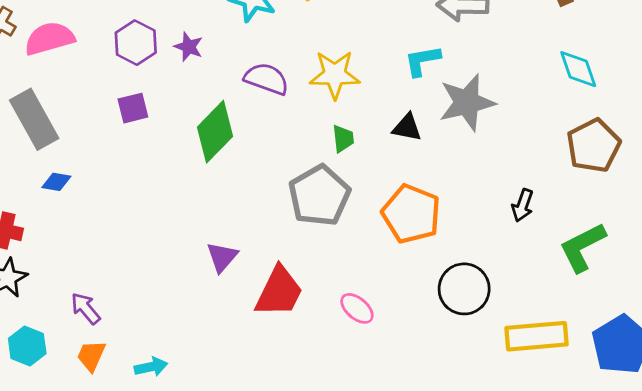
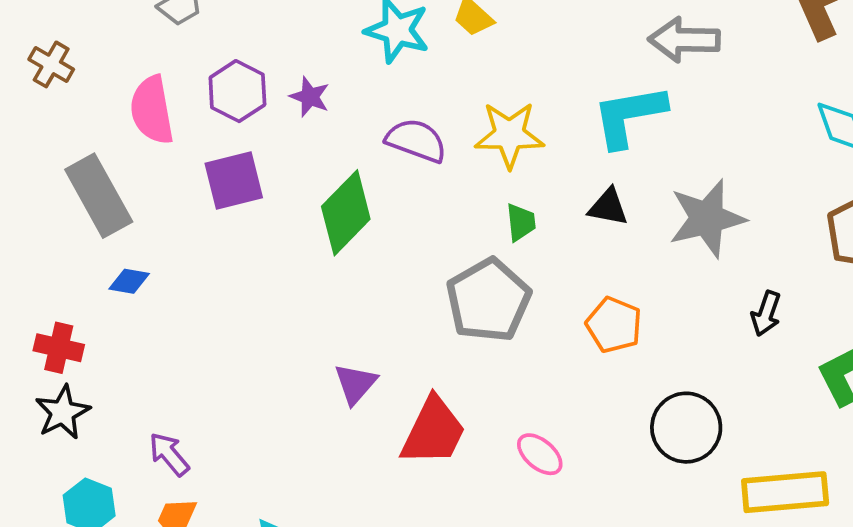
pink semicircle: (49, 38) -> (152, 110), moved, turned -84
cyan L-shape: (422, 61) -> (629, 116), size x1.5
gray star: (467, 102) -> (707, 218), moved
purple square: (133, 108) -> (234, 180), size x1.4
orange pentagon: (411, 214) -> (614, 325), size x0.7

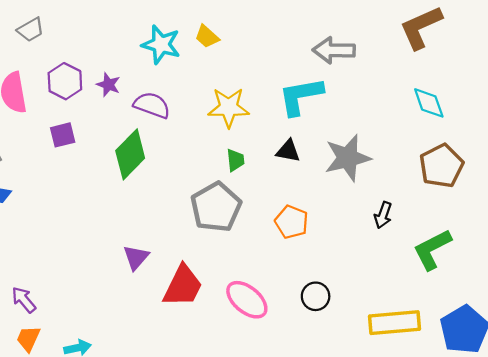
purple semicircle: (416, 140) -> (152, 105), moved
purple square: (234, 180) -> (63, 135), size x0.7
black circle: (686, 428) -> (316, 296), moved, size x0.7
pink ellipse: (540, 454) -> (247, 300), size x1.5

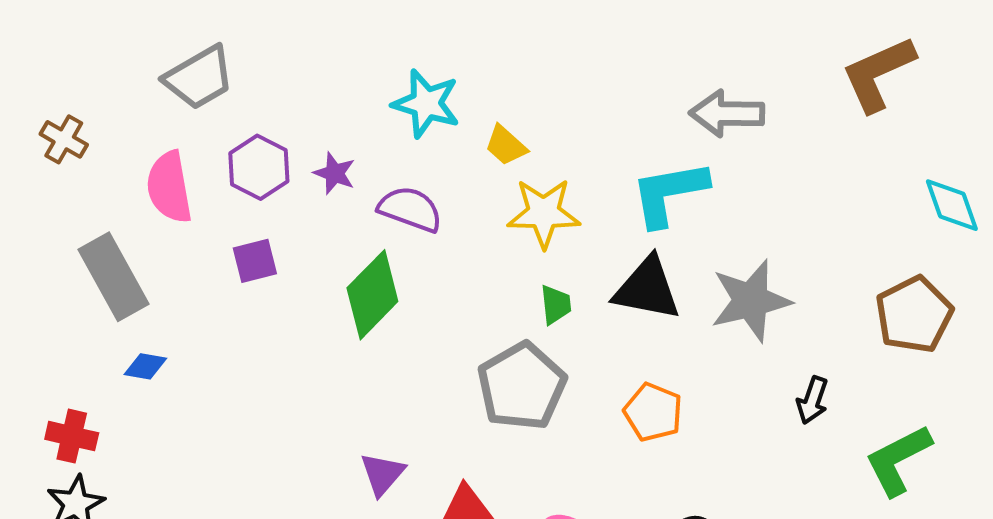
gray trapezoid: (31, 30) -> (199, 78), size x1.5
yellow trapezoid: (207, 37) -> (506, 145), moved
cyan diamond: (429, 103) -> (952, 205), moved
black triangle: (288, 151) -> (647, 289), size x1.6

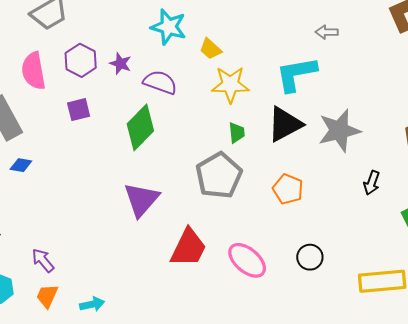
gray arrow: (727, 113) -> (327, 32), size x0.6
black triangle: (647, 289) -> (285, 124), turned -39
purple triangle: (382, 474) -> (141, 200), moved, size x1.5

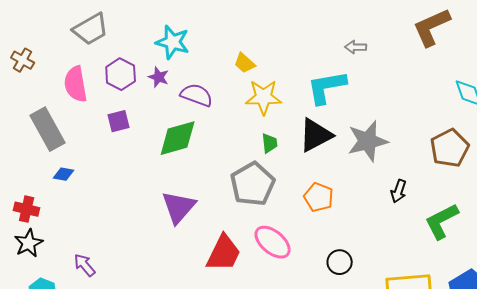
cyan star: (169, 27) -> (173, 42), moved
green diamond: (140, 127) -> (178, 138), turned 30
pink ellipse: (247, 260) -> (273, 242), moved

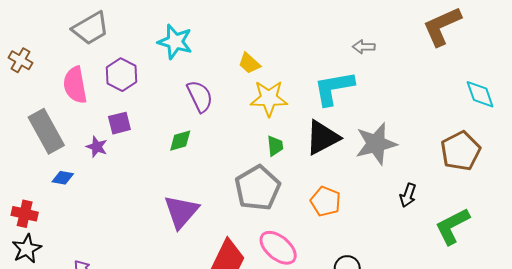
purple star: (159, 77) -> (97, 147), moved
purple semicircle: (197, 95) -> (200, 96), turned 44
green diamond: (178, 138) -> (180, 141), size x0.6

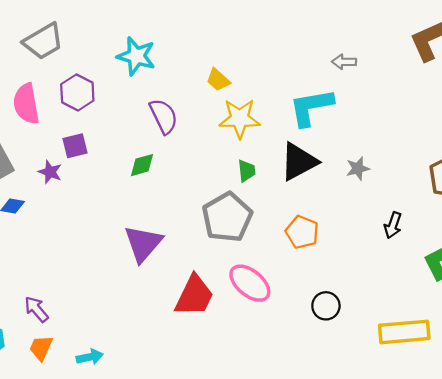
gray star: (376, 144) -> (358, 168), size x0.5

